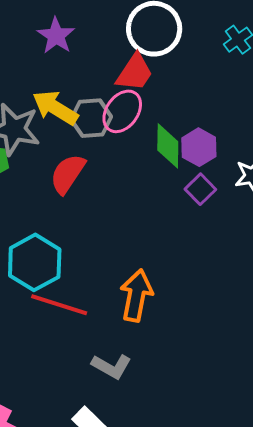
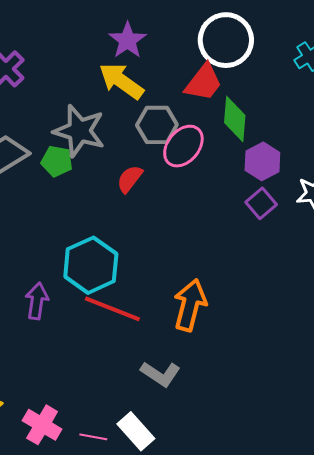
yellow arrow: (55, 108) -> (121, 81), moved
pink ellipse: (122, 111) -> (183, 146), moved
green diamond: (168, 146) -> (235, 119), moved
red semicircle: (68, 174) -> (130, 179), size x0.7

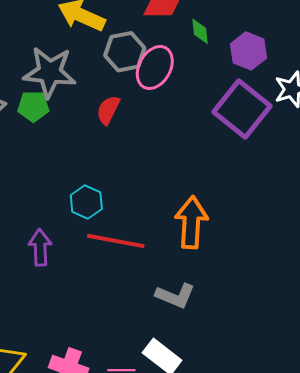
green diamond: (235, 119) -> (200, 31), size x0.6
purple hexagon: (262, 161) -> (248, 51), moved
purple square: (261, 203) -> (242, 109), size x1.8
cyan hexagon: (91, 265) -> (86, 202), size x0.6

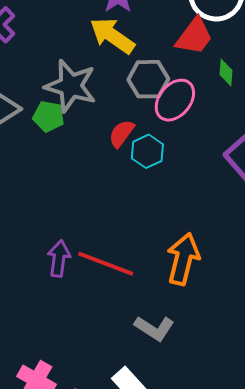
cyan hexagon: (86, 202) -> (147, 151), moved
purple arrow: (40, 247) -> (59, 259), moved

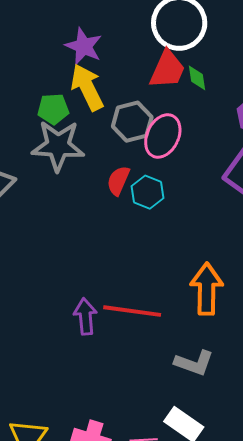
yellow arrow: (112, 36) -> (87, 87), turned 42
green diamond: (226, 72) -> (197, 78), moved
green pentagon: (49, 116) -> (53, 109), moved

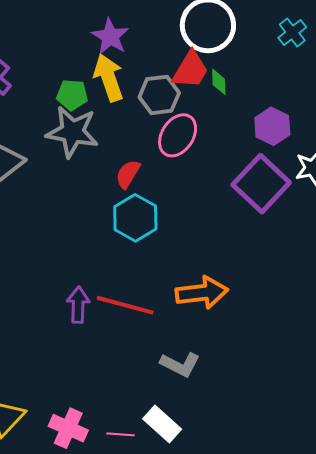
gray hexagon: (132, 122) -> (159, 95), moved
cyan hexagon: (147, 192) -> (135, 218), moved, size x1.4
orange arrow: (207, 289) -> (202, 293), turned 75

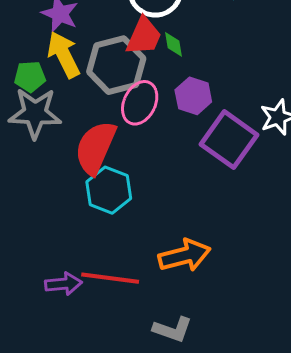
gray hexagon: (159, 95) -> (116, 65), size x1.4
purple hexagon: (272, 126) -> (193, 96), moved
red semicircle: (128, 174) -> (95, 148), size x1.8
purple arrow: (78, 305) -> (64, 284), turned 90

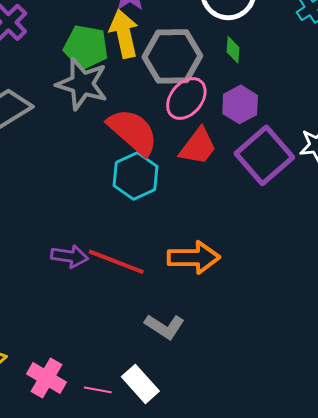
red trapezoid: (144, 36) -> (198, 146), moved
green pentagon: (30, 77) -> (86, 47), size x1.4
red semicircle: (95, 148) -> (133, 132), turned 94

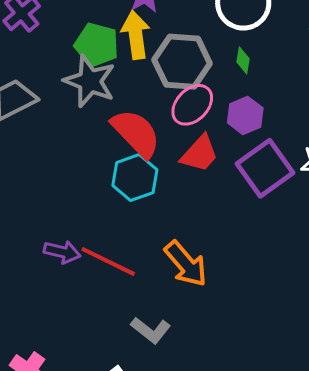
orange arrow: (194, 257) -> (186, 264), turned 45

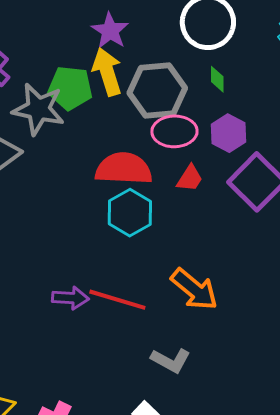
gray star: (90, 81) -> (38, 109), moved
pink ellipse: (192, 105) -> (174, 131), turned 54
red semicircle: (136, 133) -> (124, 169), turned -34
red trapezoid: (200, 154) -> (190, 178), size x0.7

